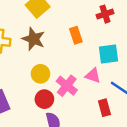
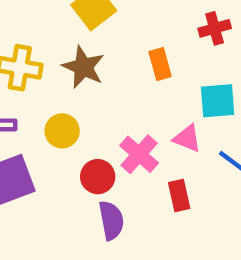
yellow circle: (40, 74) -> (62, 131), moved
red rectangle: (104, 108) -> (179, 195), moved

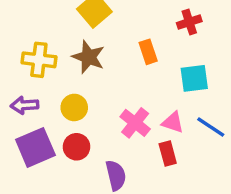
pink triangle: (187, 138) -> (173, 122), moved
red circle: (98, 177) -> (77, 147), moved

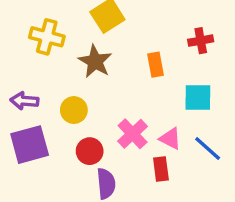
yellow cross: (39, 60) -> (47, 37), moved
red circle: (77, 147) -> (90, 151), moved

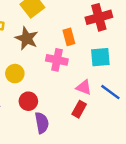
red cross: (201, 41) -> (99, 17), size x1.5
pink cross: (133, 134) -> (57, 60), moved, turned -30
red rectangle: (161, 169) -> (79, 109), turned 42

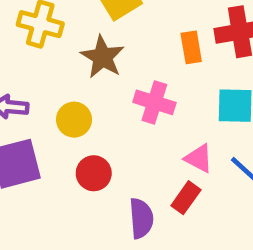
orange rectangle: (69, 37) -> (191, 47), moved
purple semicircle: (42, 123) -> (141, 218), moved

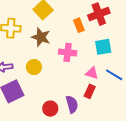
red circle: (94, 173) -> (50, 109), moved

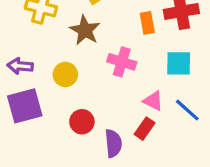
red circle: (50, 109) -> (82, 122), moved

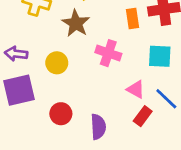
red circle: (82, 122) -> (61, 114), moved
red rectangle: (145, 129) -> (143, 116), moved

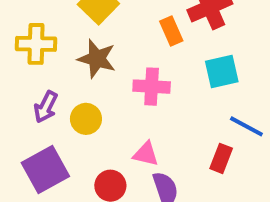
purple arrow: (16, 54) -> (46, 107), moved, turned -55
pink triangle: (136, 89) -> (146, 154), moved

